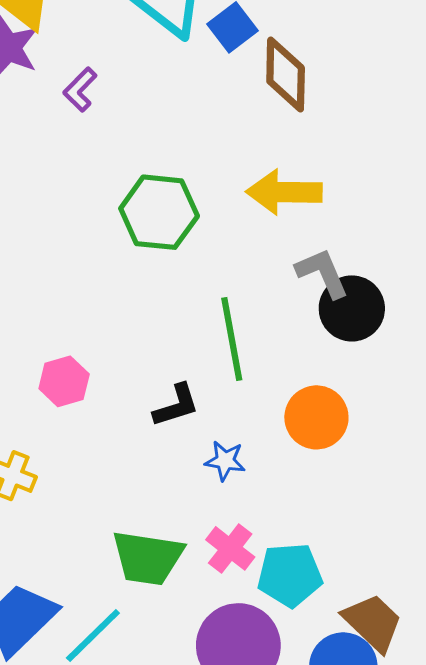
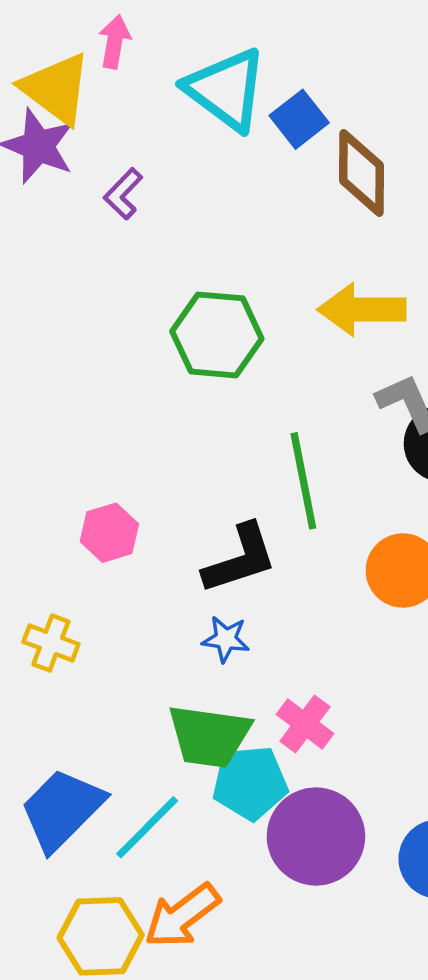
black L-shape: (176, 405) -> (240, 559), size x1.4
blue star: (225, 461) -> (226, 639), moved
cyan pentagon: (290, 575) -> (250, 783), moved

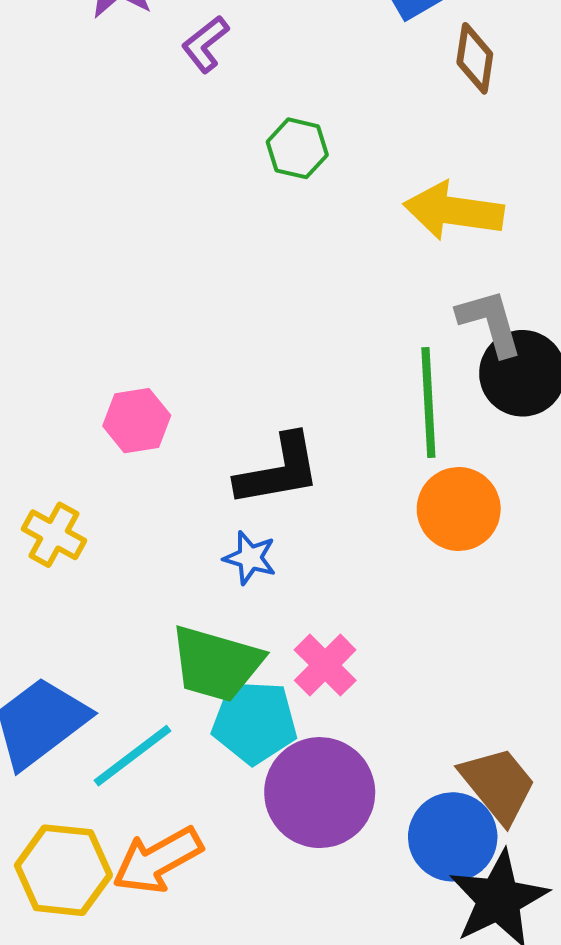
brown diamond: (361, 173) -> (475, 58), size x0.7
green hexagon: (217, 335) -> (297, 148), moved, size x0.6
green line: (303, 481) -> (428, 402), moved

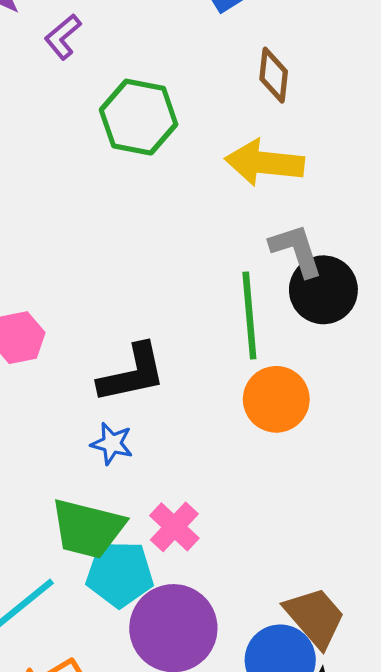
brown diamond: (475, 58) -> (274, 75), moved
green hexagon: (297, 148) -> (139, 117), size x1.6

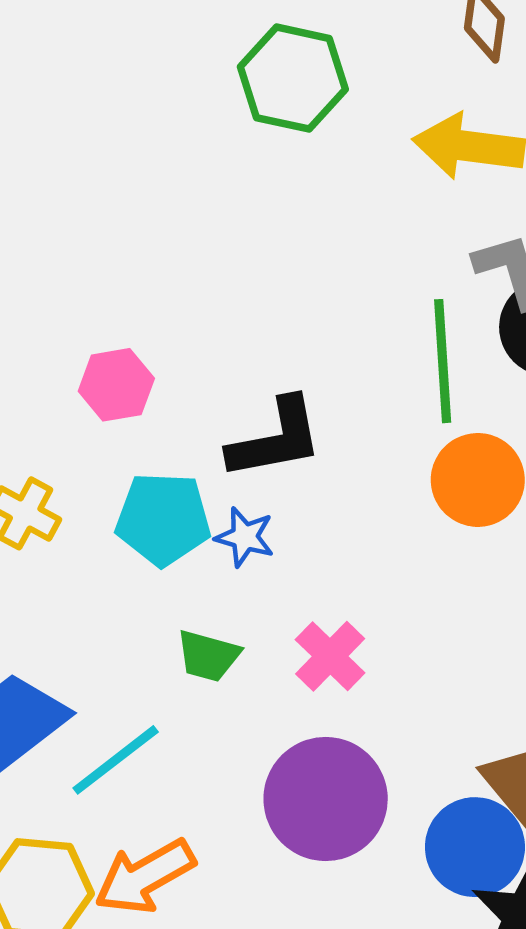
green trapezoid: (88, 529) -> (208, 656), size x0.6
cyan pentagon: (120, 574) -> (163, 519), moved

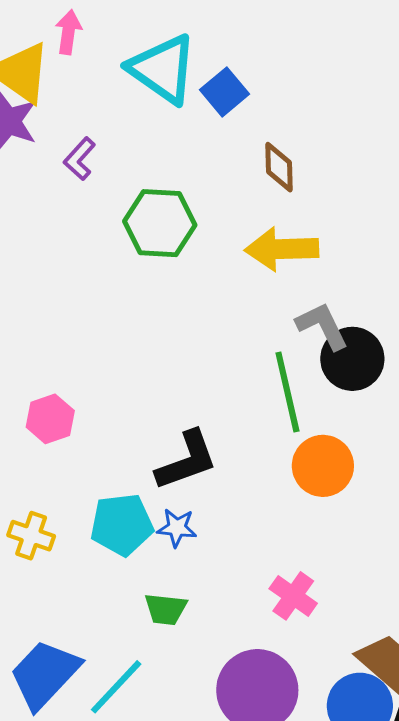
pink hexagon: (116, 385) -> (50, 419), moved
pink cross: (330, 656) -> (293, 596), moved

